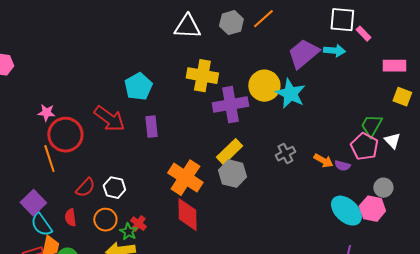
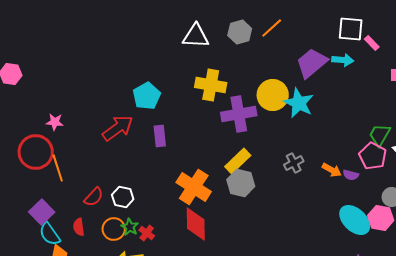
red arrow: (109, 119) -> (118, 128), turned -72
red circle: (65, 135) -> (36, 152), moved
green star: (128, 232) -> (130, 227), moved

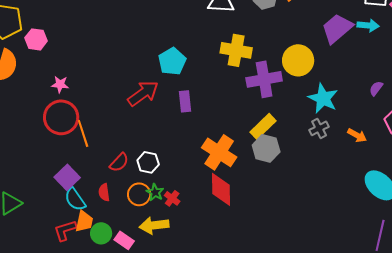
cyan star: (299, 103) -> (323, 98), moved
pink star: (55, 122) -> (60, 84), moved
purple semicircle: (351, 175) -> (376, 88), moved, turned 112

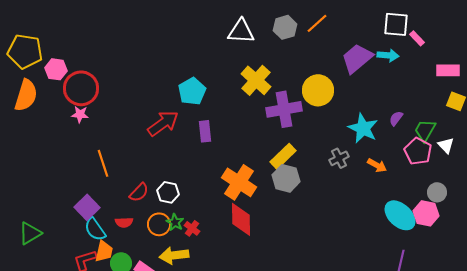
yellow cross: (236, 50) -> (256, 80), turned 32
cyan star: (323, 98) -> (363, 128), moved
red circle: (61, 117) -> (81, 88), moved
red semicircle: (104, 192) -> (124, 222), turned -84

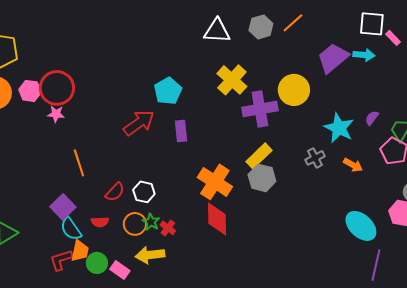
pink hexagon: (56, 69) -> (30, 91), moved
cyan ellipse: (400, 215) -> (361, 226), moved

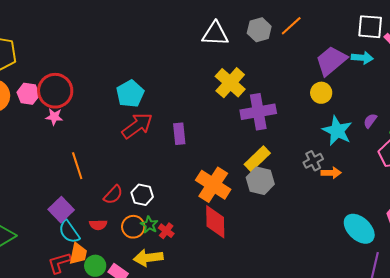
yellow circle: (294, 90) -> (321, 93), moved, size x0.7
cyan pentagon: (168, 91) -> (130, 94), moved
orange arrow: (353, 165) -> (331, 173), moved, turned -30

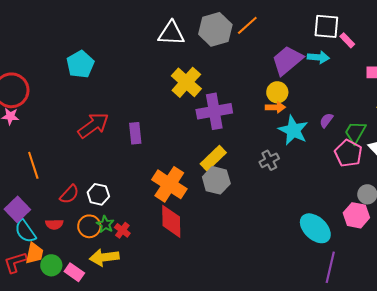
gray hexagon: (259, 30) -> (215, 29), size x1.4
cyan pentagon: (130, 94) -> (80, 64), moved
orange arrow: (331, 173) -> (275, 107), moved

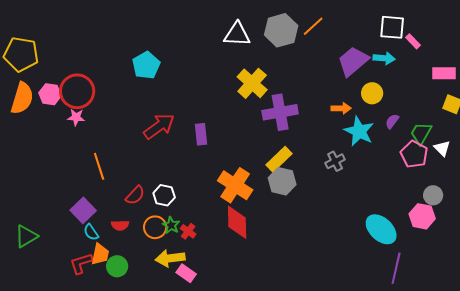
yellow circle: (277, 92) -> (372, 93), moved
cyan semicircle: (25, 231) -> (91, 232), size x0.7
pink rectangle: (74, 272) -> (186, 273), moved

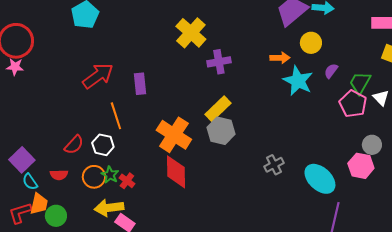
purple cross: (280, 112) -> (219, 62), size x0.7
gray cross: (335, 161) -> (274, 165), moved
orange line: (99, 166) -> (116, 116), moved

